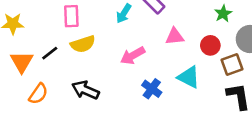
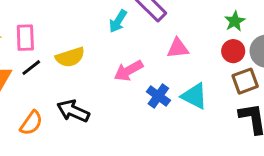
pink rectangle: (71, 16) -> (25, 38), moved
red circle: (210, 45) -> (233, 51), moved
blue cross: (152, 89) -> (158, 96), moved
orange semicircle: (38, 94) -> (31, 123), moved

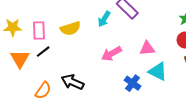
pink triangle: (178, 48) -> (147, 48), moved
yellow semicircle: (70, 57) -> (70, 28), moved
blue cross: (158, 96) -> (133, 83), moved

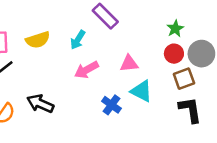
cyan arrow: (104, 19) -> (78, 40), moved

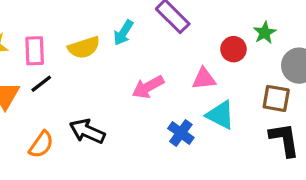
cyan arrow: (78, 40) -> (123, 33), moved
red circle: (174, 54) -> (233, 49), moved
brown square: (184, 79) -> (276, 98), turned 30

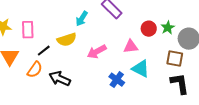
green star: (265, 33) -> (168, 28), moved
yellow semicircle: (84, 48) -> (67, 40), moved
black line: (41, 84) -> (44, 51), moved
orange semicircle: (41, 144) -> (35, 70), moved

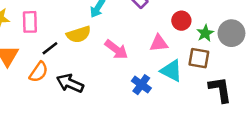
green star: (168, 28) -> (205, 33), moved
pink arrow: (97, 52) -> (116, 49), turned -114
brown square: (175, 59) -> (199, 58), moved

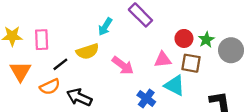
green star: (205, 33) -> (206, 40), moved
brown square: (199, 58) -> (191, 63), moved
orange semicircle: (39, 72) -> (50, 87), turned 30

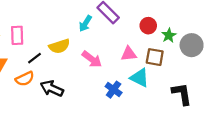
cyan arrow: (105, 27) -> (85, 23), moved
red circle: (184, 38) -> (148, 26), moved

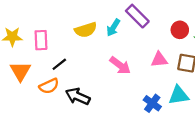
yellow semicircle: (59, 46) -> (86, 30), moved
cyan triangle: (140, 78) -> (179, 95), moved, turned -36
blue cross: (114, 90) -> (152, 103), moved

